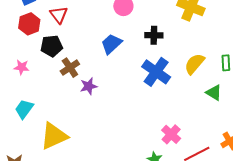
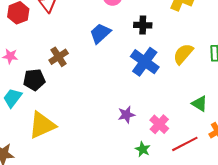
black pentagon: (52, 46) -> (34, 80), moved
purple star: (89, 86) -> (126, 115), moved
green triangle: (214, 93) -> (199, 104), moved

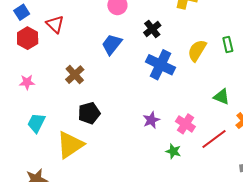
black cross: (143, 25) -> (152, 29), turned -30
black pentagon: (34, 80) -> (89, 113), moved

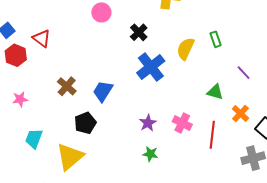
blue trapezoid: (112, 44) -> (103, 91), moved
blue cross: (160, 65) -> (151, 67), turned 32
red line: (214, 139) -> (212, 135), turned -40
green star: (173, 151) -> (150, 154), moved

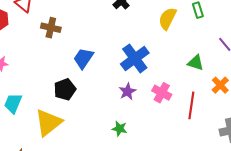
blue cross: (151, 67) -> (135, 58), moved
brown cross: (67, 86) -> (51, 28), moved, turned -30
green star: (150, 154) -> (120, 129), moved

